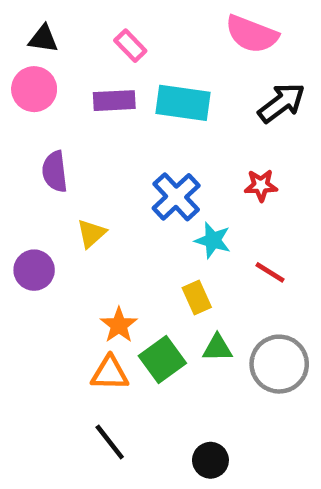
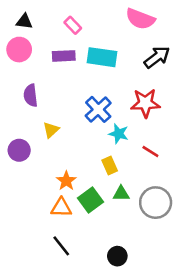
red star: (261, 185) -> (145, 103), size x1.6

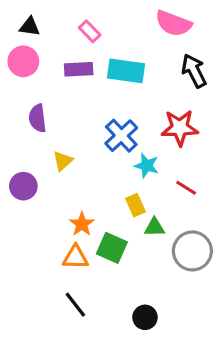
black arrow: (157, 57) -> (194, 71), turned -80
green triangle: (121, 194) -> (154, 227), moved
green square: (91, 200) -> (112, 248), turned -30

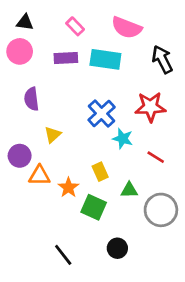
pink semicircle: (173, 23) -> (127, 28), moved
yellow rectangle: (135, 205) -> (100, 172), moved
orange triangle: (75, 257) -> (39, 176), moved
black circle: (145, 317) -> (117, 248), moved

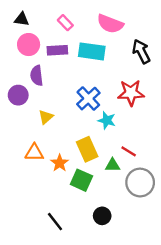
pink circle: (20, 51) -> (29, 45), moved
purple semicircle: (32, 99) -> (37, 76), moved
purple circle: (20, 156) -> (18, 95), moved
red line: (156, 157) -> (129, 151), moved
yellow rectangle: (100, 172) -> (87, 149), size x1.5

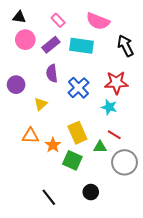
purple rectangle: (57, 50) -> (51, 45), turned -36
purple semicircle: (37, 76) -> (52, 73), moved
cyan star: (107, 120) -> (109, 107), moved

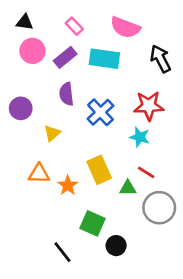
green square: (72, 160) -> (93, 223), moved

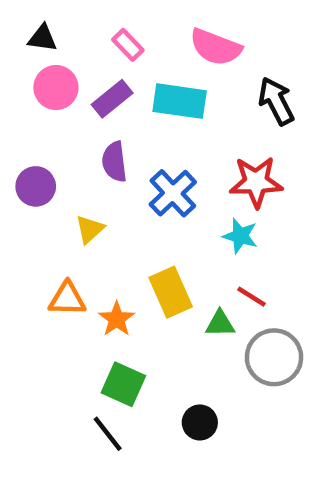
green square: (93, 223) -> (123, 384), moved

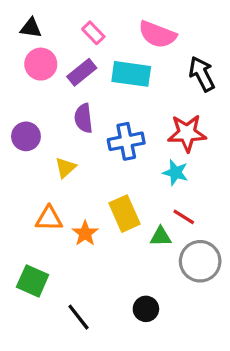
blue cross: (173, 193) -> (126, 141), turned 32
green square: (123, 384) -> (33, 281), moved

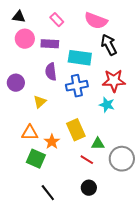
purple rectangle: (82, 72) -> (50, 44), turned 42
cyan rectangle: (131, 74) -> (80, 58), moved
black arrow: (202, 74) -> (109, 45), moved
red line: (184, 217) -> (87, 160), moved
green square: (33, 281) -> (36, 159), moved

